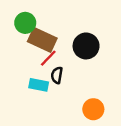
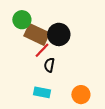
black circle: (86, 46) -> (59, 34), moved
cyan rectangle: (39, 85) -> (42, 92), moved

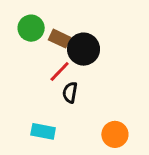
brown rectangle: (37, 34) -> (60, 39), moved, size x0.6
cyan rectangle: (42, 92) -> (43, 131), moved

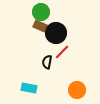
green circle: (31, 28) -> (41, 12), moved
red line: (60, 72) -> (62, 52), moved

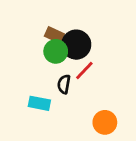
green circle: (41, 12) -> (56, 51), moved
cyan rectangle: (29, 88) -> (39, 103), moved

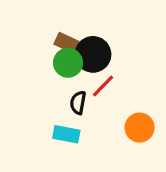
cyan rectangle: (39, 103) -> (66, 134), moved
orange circle: (105, 122) -> (140, 128), moved

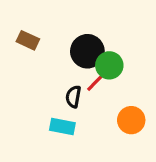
brown rectangle: (66, 43) -> (28, 40), moved
green circle: (68, 63) -> (109, 65), moved

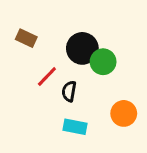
red line: (97, 81) -> (47, 76), moved
cyan rectangle: (62, 126) -> (75, 127), moved

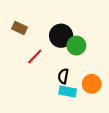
black semicircle: (69, 91) -> (63, 76), moved
cyan rectangle: (75, 127) -> (68, 92), moved

